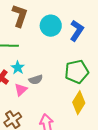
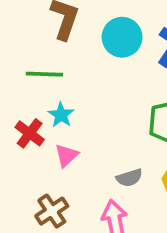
gray semicircle: (36, 80) -> (129, 178), moved

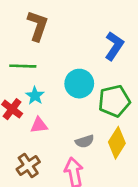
cyan circle: (122, 37) -> (79, 84), moved
pink triangle: (67, 156) -> (39, 125), turned 36

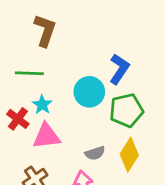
blue L-shape: (114, 46) -> (119, 69), moved
pink triangle: (39, 125) -> (46, 136), size x1.5

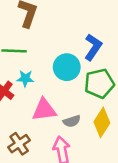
cyan star: (42, 105) -> (25, 78), turned -30
pink triangle: (46, 136) -> (44, 110), moved

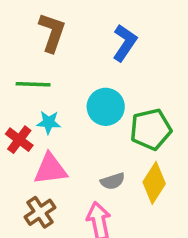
blue L-shape: (93, 47) -> (125, 43), moved
pink triangle: (44, 110) -> (50, 169), moved

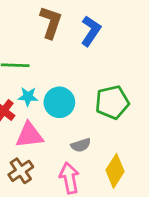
brown L-shape: (52, 32) -> (51, 22), moved
cyan circle: (106, 107) -> (59, 102), moved
yellow diamond: (154, 183) -> (115, 171), moved

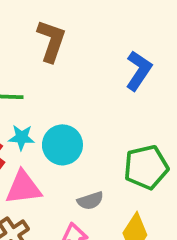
blue L-shape: (91, 31) -> (139, 71), moved
green pentagon: (112, 102) -> (146, 167), moved

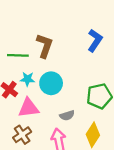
brown L-shape: (51, 41) -> (45, 46), moved

